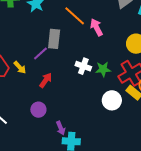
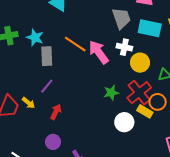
pink arrow: (97, 27) -> (99, 52), size x1.4
gray rectangle: (54, 39) -> (47, 56), moved
white cross: (83, 66) -> (124, 47), moved

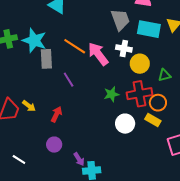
cyan star: (35, 38) -> (34, 40), size x1.4
purple line: (47, 86) -> (69, 80), moved, turned -70
red cross: (139, 93) -> (139, 94), turned 30
yellow rectangle: (145, 111) -> (153, 120), moved

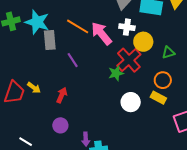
red cross: (139, 94) -> (129, 60), moved, turned -30
purple arrow: (79, 159) -> (86, 139), turned 32

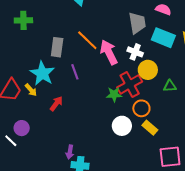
cyan star: (37, 22) -> (42, 73), moved
orange circle: (163, 80) -> (141, 108), moved
purple circle: (60, 125) -> (22, 128), moved

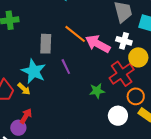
pink arrow: (109, 52) -> (98, 44), turned -30
green star: (114, 94) -> (97, 91), moved
red arrow: (56, 104) -> (26, 116), moved

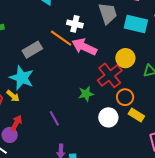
white cross: (124, 41) -> (75, 24), moved
gray rectangle: (46, 44) -> (32, 50), turned 60
purple line: (66, 67) -> (54, 118), moved

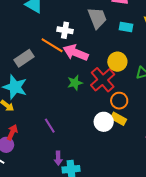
cyan rectangle: (136, 24) -> (126, 27), size x0.6
green star: (86, 94) -> (75, 83), moved
yellow rectangle: (136, 115) -> (118, 119), moved

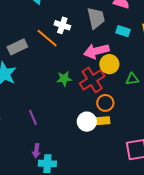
pink arrow: (76, 53) -> (96, 51), moved, turned -45
yellow rectangle: (118, 119) -> (102, 121), turned -42

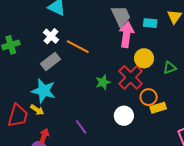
white cross: (62, 25) -> (51, 36), moved, turned 35
pink arrow: (96, 51) -> (126, 35), moved, turned 125
yellow rectangle: (102, 121) -> (158, 108), moved
white circle: (87, 122) -> (124, 116), moved

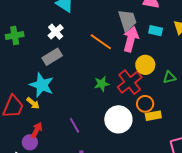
orange line: (78, 47) -> (101, 42), moved
white circle: (124, 116) -> (118, 119), size x1.4

